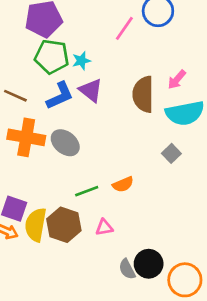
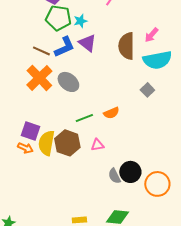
brown line: (15, 96) -> (41, 51), moved
orange cross: (26, 137) -> (39, 78), turned 36

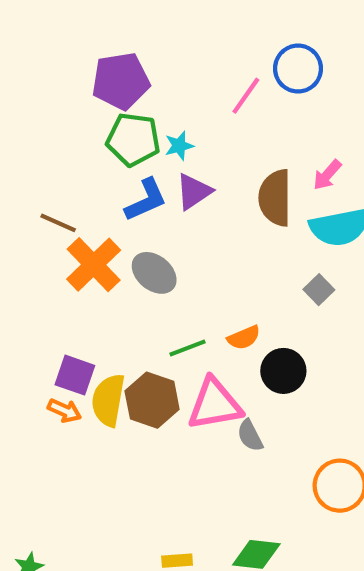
purple triangle: (87, 43) -> (194, 192), turned 48
brown line: (41, 51) -> (58, 223), moved
pink triangle: (97, 145) -> (215, 404), size x2.0
black circle: (130, 172) -> (283, 371), moved
gray semicircle: (114, 176) -> (250, 436), moved

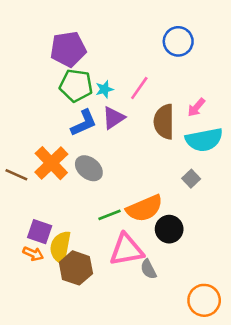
pink line: (246, 96) -> (139, 88), moved
brown line: (58, 223) -> (16, 175), moved
orange semicircle: (244, 338) -> (145, 208), size x1.8
brown hexagon: (152, 400) -> (76, 268), moved

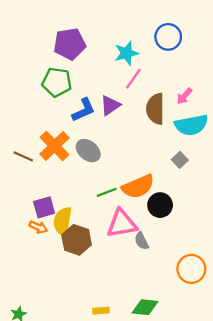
green pentagon: (76, 85) -> (57, 82), moved
cyan star: (104, 89) -> (126, 53), moved, size x1.5
purple square: (40, 232) -> (44, 207), turned -35

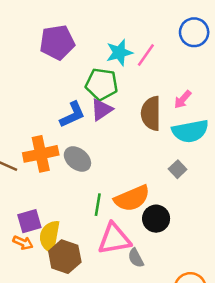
blue circle: (168, 37) -> (194, 32), moved
pink line: (133, 79) -> (146, 55), moved
green pentagon: (57, 82) -> (102, 84), moved
orange cross: (55, 146) -> (41, 154), turned 32
green line: (107, 192) -> (98, 205), turned -60

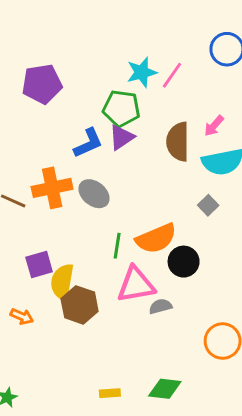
purple pentagon: (57, 42) -> (42, 84), moved
orange arrow: (23, 243) -> (22, 316), moved
gray semicircle: (136, 258) -> (160, 306), turned 102

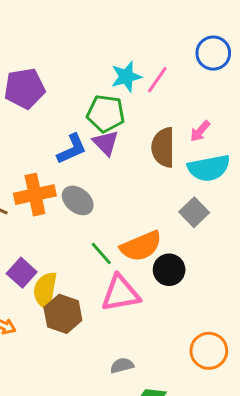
purple triangle: (121, 137) -> (106, 143), turned -40
gray square: (208, 205) -> (194, 212), size x1.4
green line: (117, 246) -> (101, 254), turned -50
purple square: (39, 264) -> (22, 273), turned -32
gray semicircle: (160, 306) -> (122, 366), moved

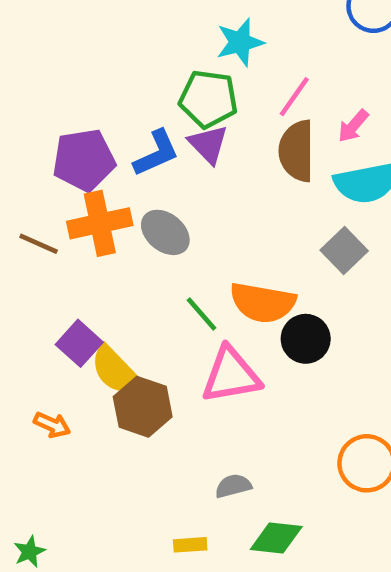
pink line: (157, 80) -> (294, 97), moved
purple pentagon: (25, 88) -> (84, 160), moved
orange semicircle: (141, 246) -> (263, 303), turned 33
yellow semicircle: (45, 290) -> (116, 371), turned -54

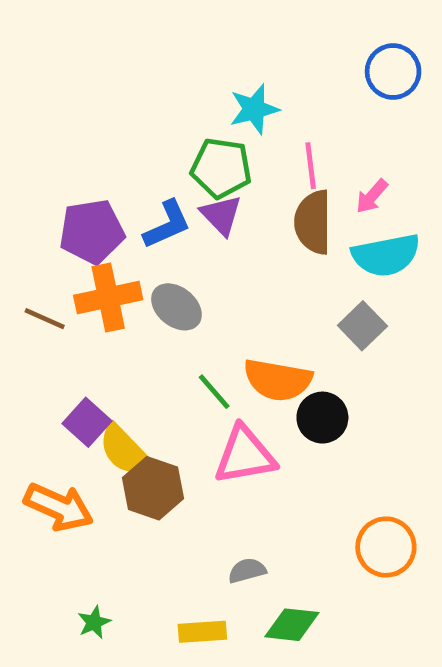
pink line: (294, 97) -> (311, 166), turned -42
orange arrow: (52, 425) -> (59, 507), size x1.8
yellow rectangle: (190, 545) -> (202, 632), size x1.4
green star: (29, 552) -> (94, 622), moved

